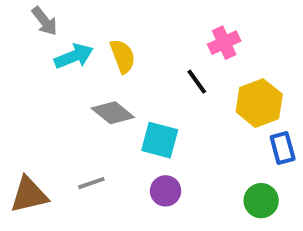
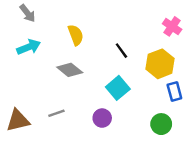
pink cross: (224, 43) -> (172, 26), moved, turned -30
cyan arrow: (74, 56) -> (29, 47), moved
cyan square: (160, 140) -> (118, 88), moved, turned 35

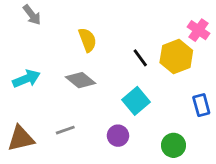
cyan arrow: (29, 47) -> (26, 79), moved
yellow hexagon: (160, 64) -> (176, 57), moved
green circle: (161, 124) -> (173, 145), moved

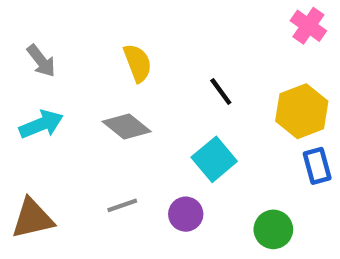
gray arrow: (32, 15) -> (41, 61), moved
pink cross: (198, 30) -> (308, 26), moved
yellow hexagon: (176, 57) -> (302, 111), moved
gray line: (65, 130) -> (122, 205), moved

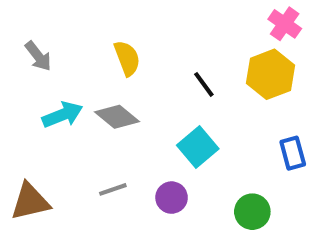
yellow hexagon: (302, 111) -> (271, 74), moved
cyan arrow: (41, 124) -> (62, 115), moved

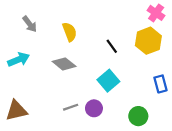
gray arrow: (38, 56) -> (30, 24), moved
cyan arrow: (62, 115) -> (19, 60), moved
gray line: (113, 189) -> (71, 107), moved

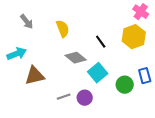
gray diamond: (64, 64) -> (76, 58), moved
brown triangle: (16, 111) -> (35, 76), moved
green circle: (138, 116) -> (125, 85), moved

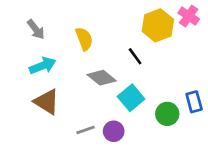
yellow hexagon: (134, 37) -> (158, 25), moved
cyan arrow: (17, 54) -> (43, 66), moved
brown triangle: (35, 76) -> (47, 102), turned 45

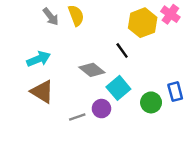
gray arrow: (36, 29) -> (51, 17), moved
yellow semicircle: (84, 39) -> (76, 15), moved
purple circle: (114, 131) -> (101, 109), moved

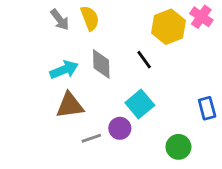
cyan arrow: (39, 59) -> (64, 70), moved
gray diamond: (92, 70) -> (101, 64), moved, turned 50
brown triangle: (42, 92) -> (70, 105), moved, turned -40
green circle: (151, 102) -> (178, 147), moved

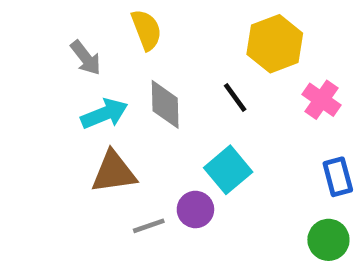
pink cross: (201, 17) -> (321, 100), moved
gray arrow: (60, 20) -> (86, 58), moved
green circle: (178, 147) -> (328, 240), moved

